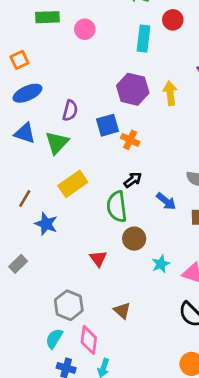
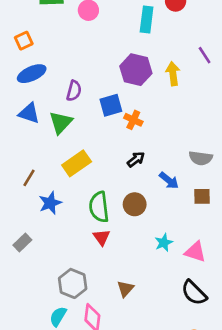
green semicircle: (117, 207) -> (99, 207), moved
blue star: (46, 224) -> (50, 203), turned 30
brown circle: (134, 239) -> (135, 204), moved
brown triangle: (122, 311) -> (125, 289), turned 30

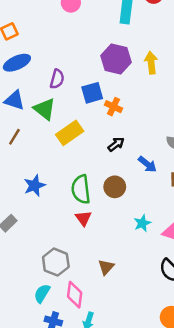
green triangle: (61, 122) -> (45, 109), turned -35
yellow rectangle: (77, 163) -> (70, 133), moved
brown line: (29, 178) -> (14, 137), moved

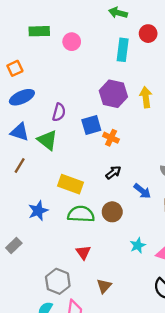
yellow rectangle: (70, 133) -> (71, 184), moved, turned 55
green semicircle: (81, 189) -> (81, 214), turned 100
red triangle: (83, 218) -> (83, 252), moved

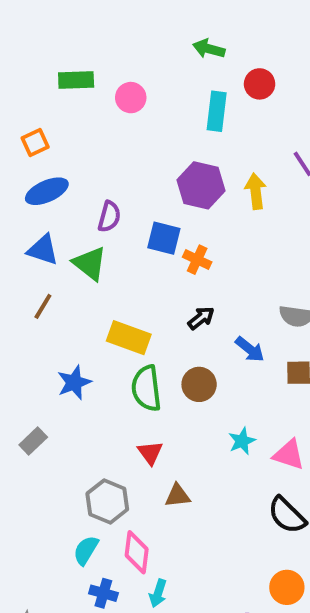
blue square: (91, 125) -> (164, 238), turned 30
green semicircle: (81, 214) -> (146, 388), turned -100
brown triangle: (104, 286) -> (178, 496), moved, turned 42

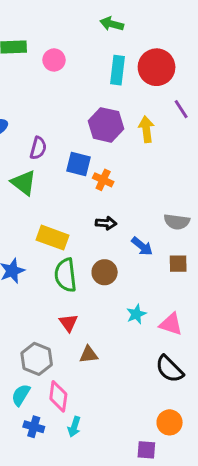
red circle: (260, 84) -> (157, 67), moved, size x1.6
black arrow: (201, 318) -> (106, 223), turned 42

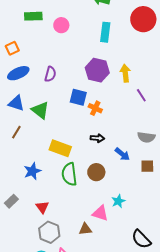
red circle: (157, 67) -> (143, 19), moved
purple line: (181, 109) -> (141, 95), moved
purple semicircle: (38, 148) -> (50, 74), moved
red triangle: (68, 323) -> (42, 207), moved
pink triangle: (171, 324) -> (100, 213), moved

